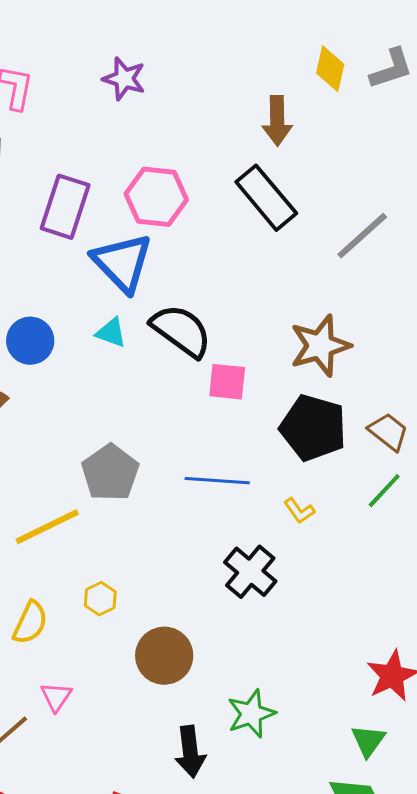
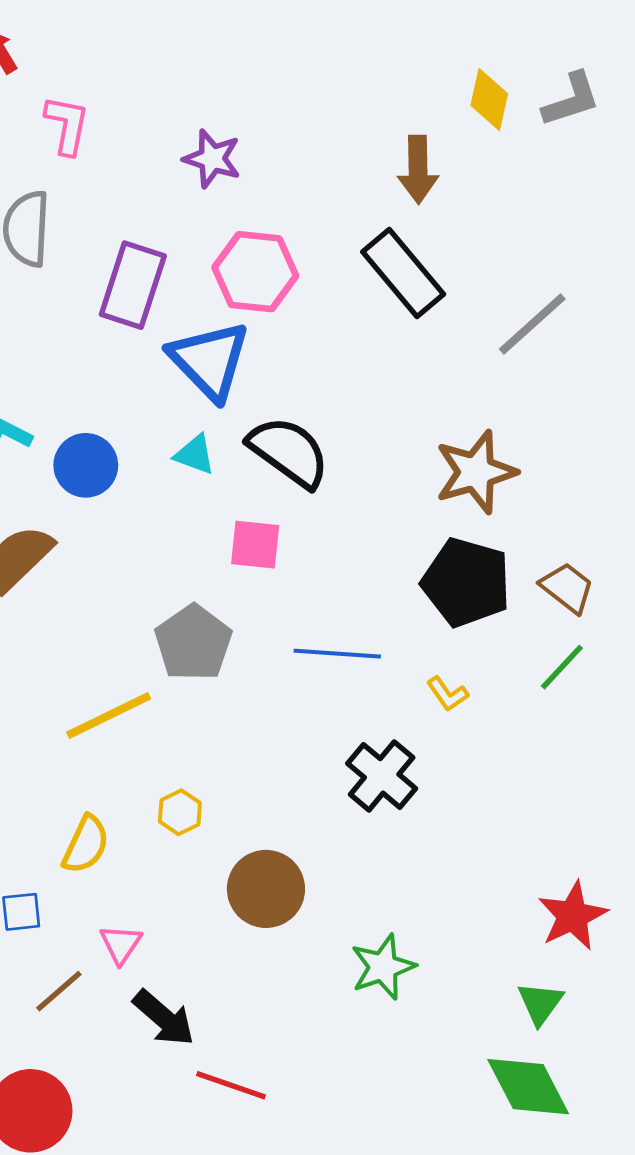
purple star: (124, 79) -> (212, 159), moved
pink square: (227, 382) -> (255, 545), moved
black arrow: (190, 752) -> (164, 1018), moved, turned -42

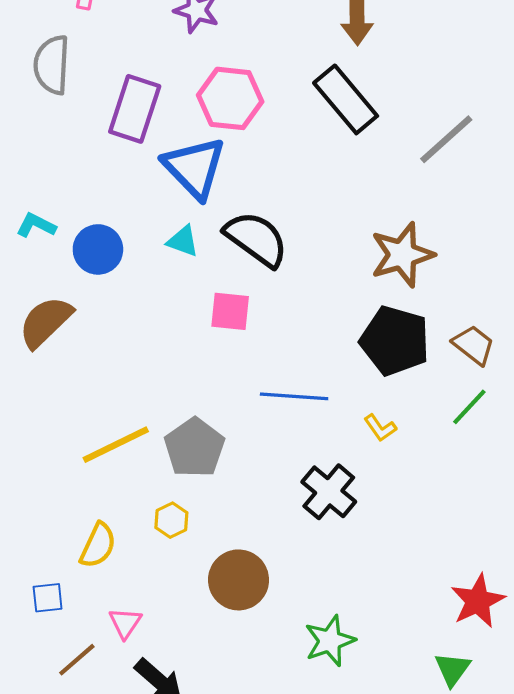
gray pentagon: (193, 643) -> (194, 448), moved

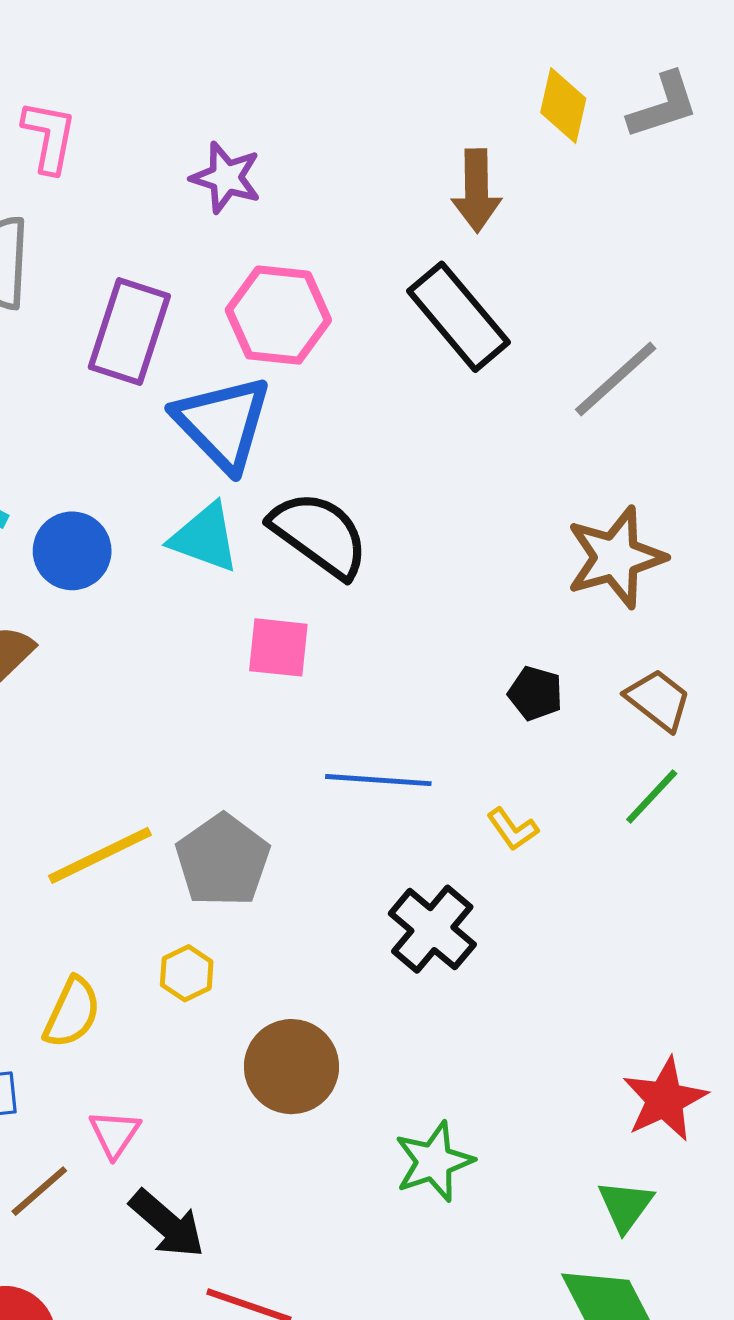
cyan triangle: (183, 241) -> (205, 538), size x1.4
brown star: (402, 255) -> (616, 557), moved
black pentagon: (395, 341) -> (535, 693), size x0.5

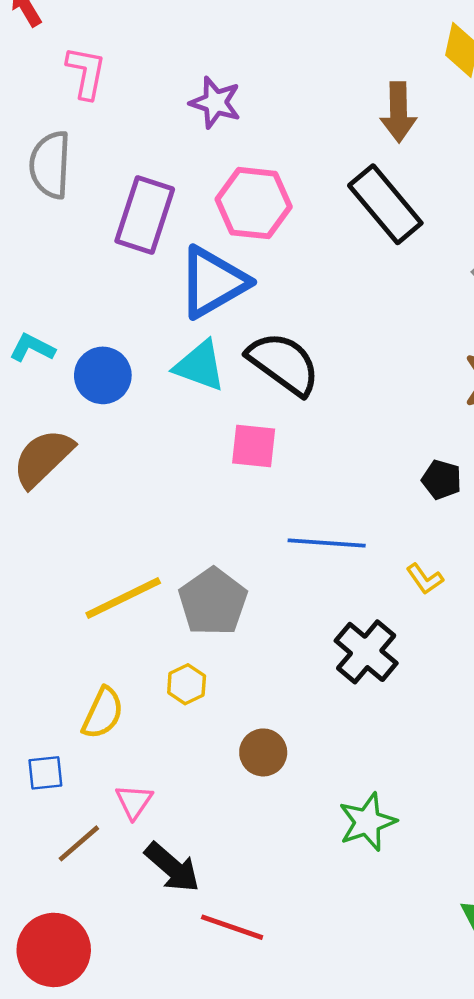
blue triangle: (223, 423) -> (213, 282), turned 44
brown circle: (291, 1067) -> (263, 752), size x0.7

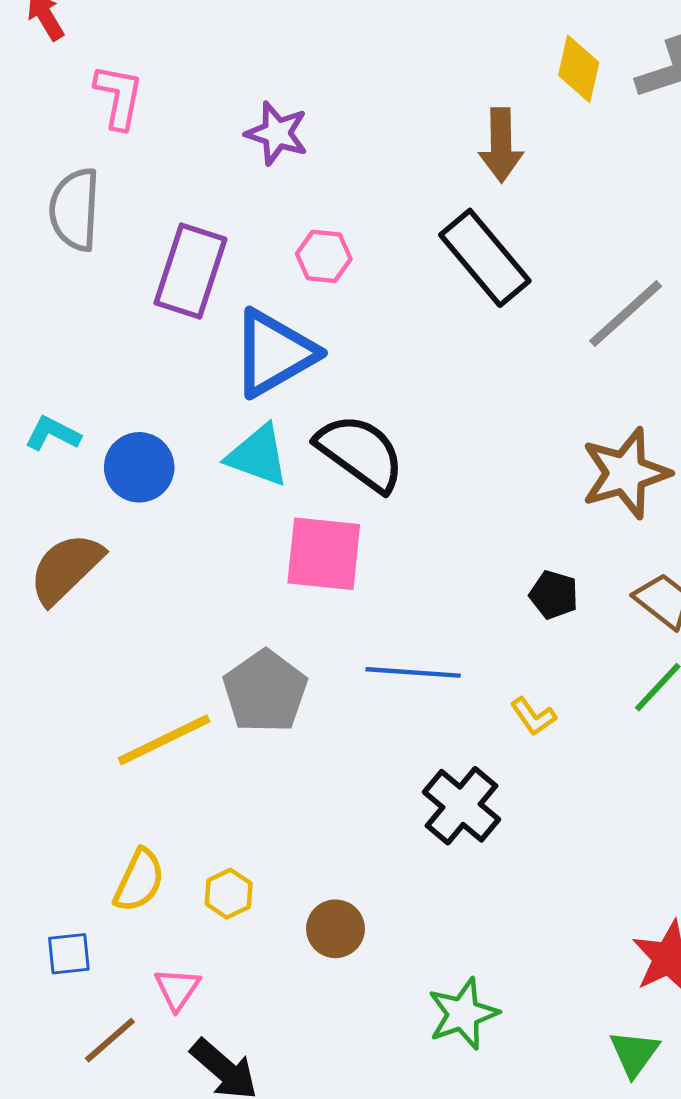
pink hexagon: (254, 203) -> (324, 256), size x0.6
pink square: (254, 446) -> (324, 554), size x1.4
gray pentagon: (213, 602) -> (265, 691), moved
yellow hexagon: (187, 684) -> (229, 894), moved

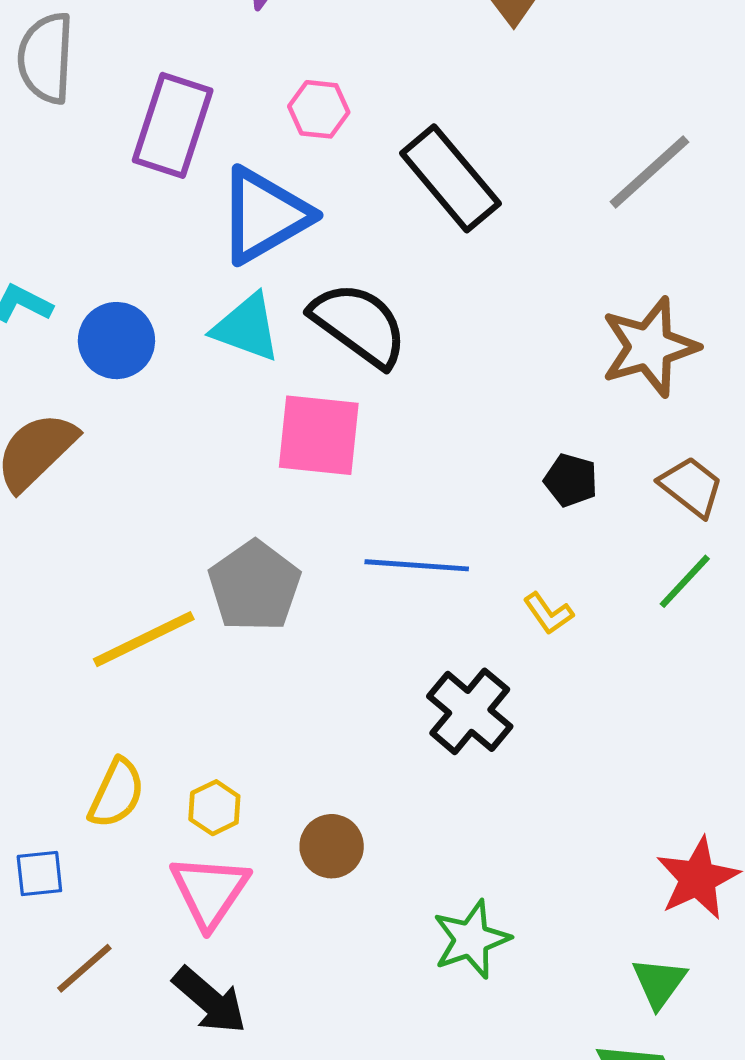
black rectangle: (485, 258) -> (450, 178), moved
pink triangle: (177, 989) -> (210, 891), moved, size x1.6

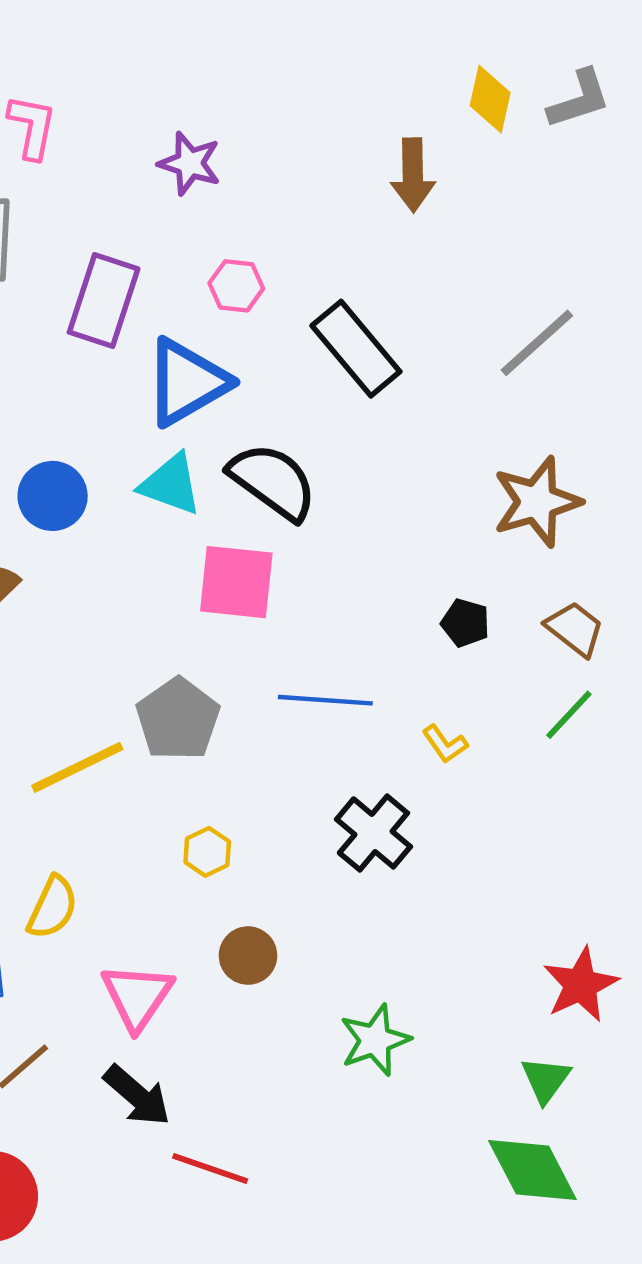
yellow hexagon: (214, 808) -> (207, 852), moved

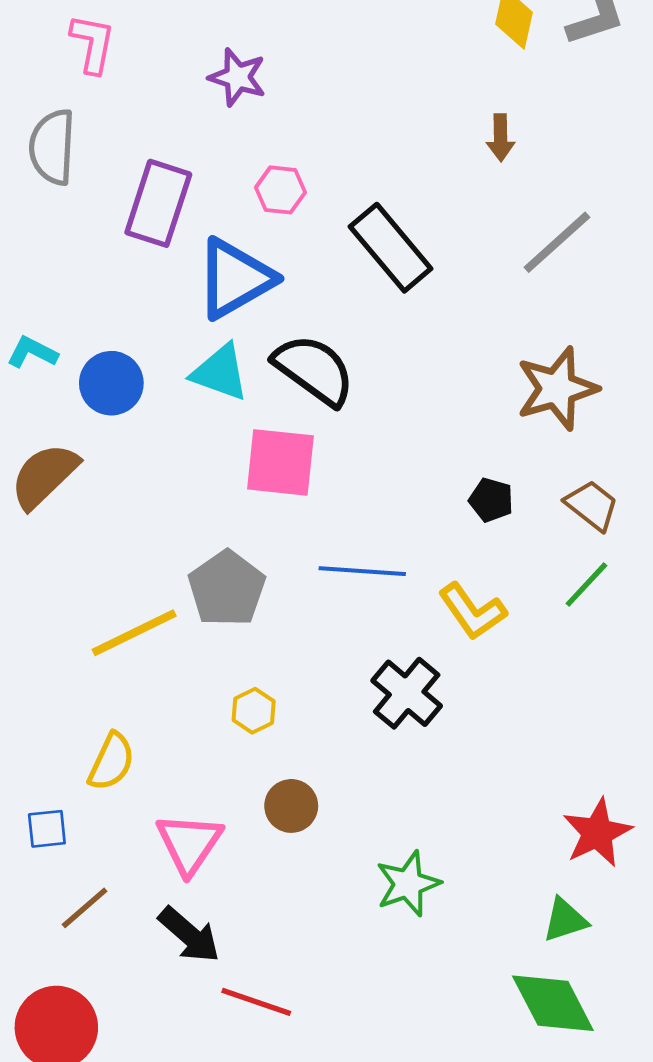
brown arrow: (413, 175) -> (501, 138), moved, size x0.7
yellow L-shape: (445, 744) -> (472, 611), size x1.6
green triangle: (546, 1080) -> (565, 920), turned 36

